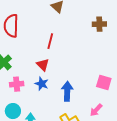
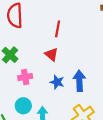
blue star: (42, 84) -> (57, 82), moved

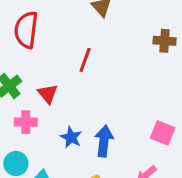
red triangle: (51, 54) -> (48, 94), moved

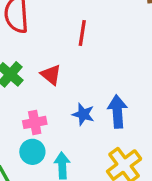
pink cross: (26, 122) -> (35, 122), moved

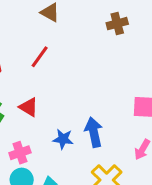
red line: (82, 33) -> (40, 57), moved, turned 35

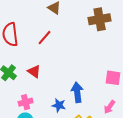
brown cross: (117, 24) -> (100, 19), size x1.5
blue star: (63, 139) -> (59, 105), moved

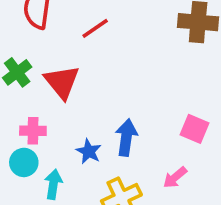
red triangle: (34, 71) -> (62, 82), size x1.5

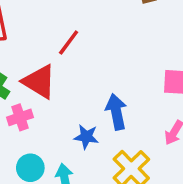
red line: (95, 28) -> (69, 42), moved
pink cross: (33, 131) -> (20, 117), moved

